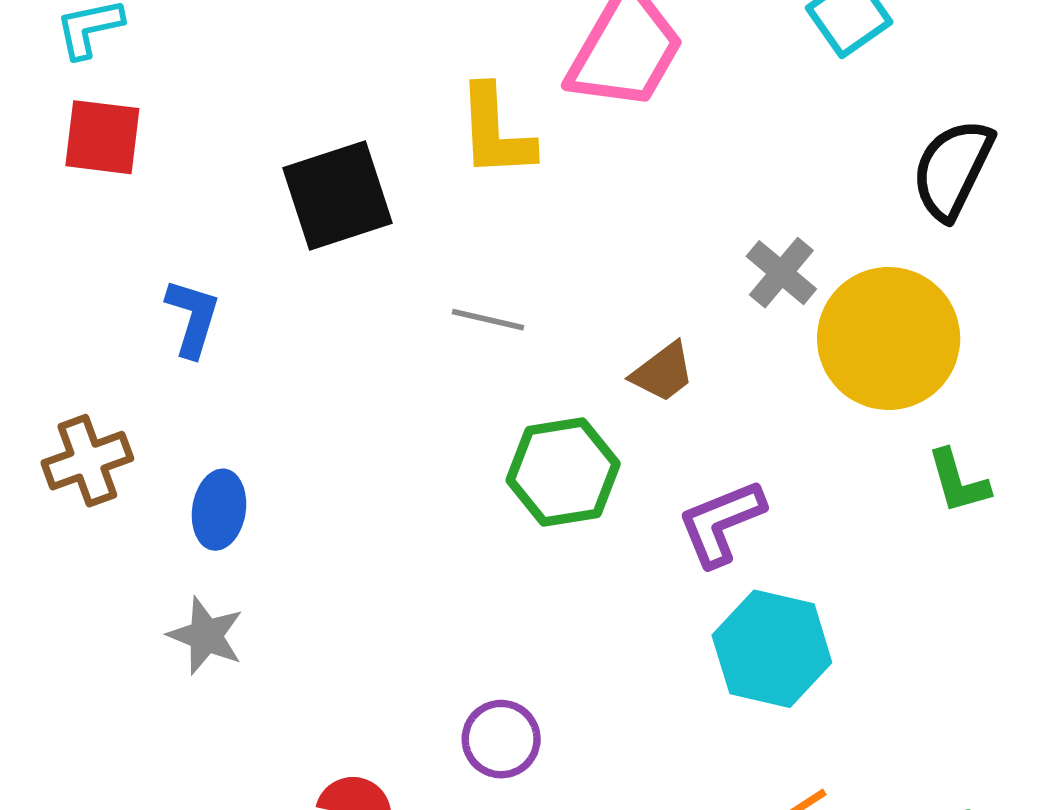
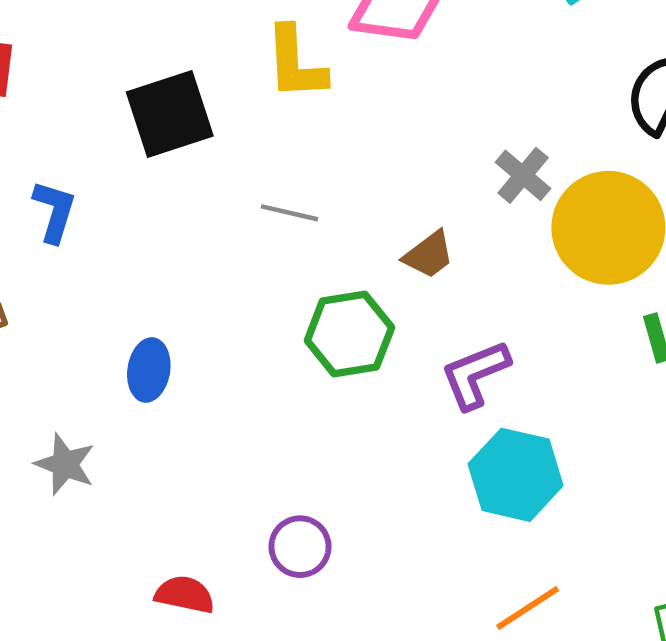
blue ellipse: (219, 510) -> (149, 370), moved

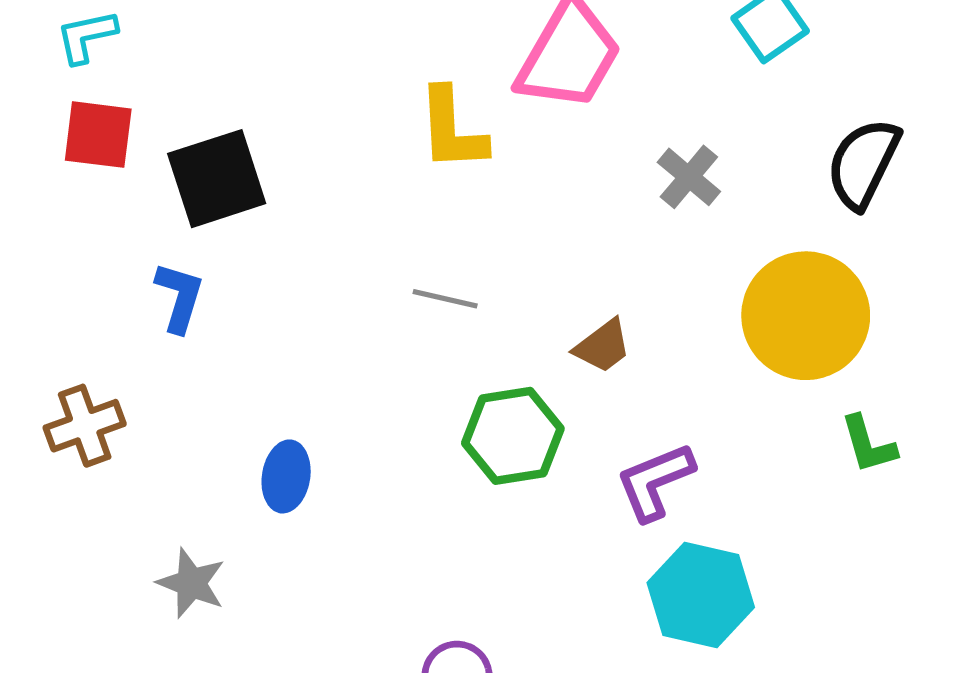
black square: (170, 114) -> (217, 179), moved
gray cross: (523, 175) -> (689, 177), moved

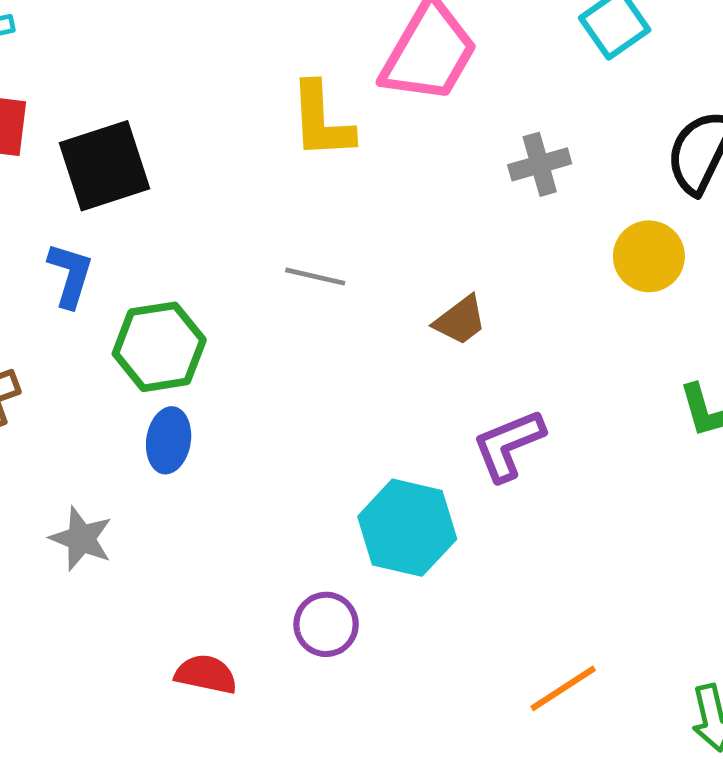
gray cross: (689, 177) -> (540, 164), turned 34
yellow circle: (806, 316) -> (649, 256), moved, size x0.6
green hexagon: (513, 436) -> (159, 347), moved
cyan hexagon: (701, 595) -> (407, 528), moved

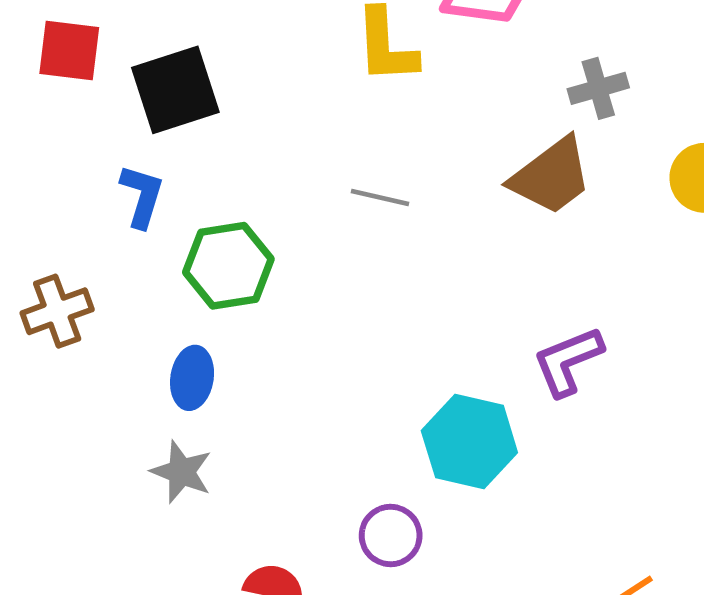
brown trapezoid: (460, 320) -> (551, 176), moved, size x1.6
blue ellipse: (169, 440) -> (192, 378), moved
gray star: (81, 539) -> (181, 472), moved

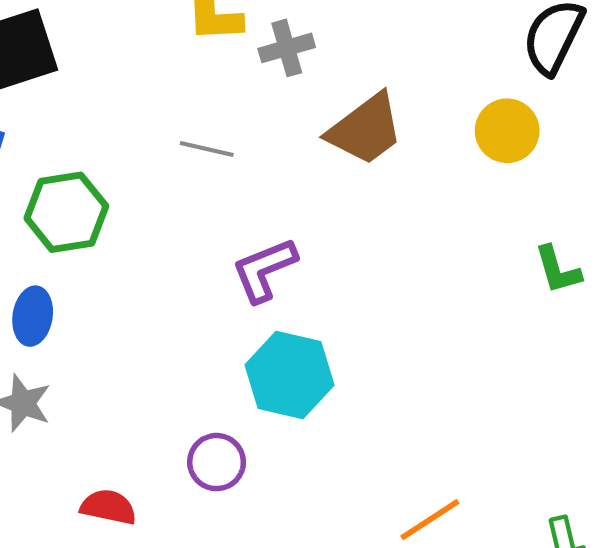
gray cross: (598, 88) -> (287, 48), moved
purple L-shape: (568, 361) -> (264, 270), moved

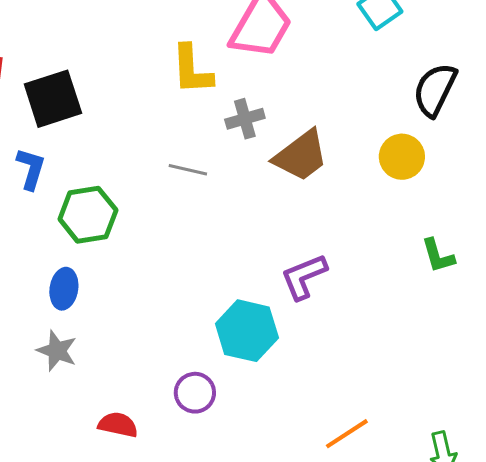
gray cross: (287, 48) -> (245, 119), moved
purple L-shape: (264, 270) -> (304, 277), moved

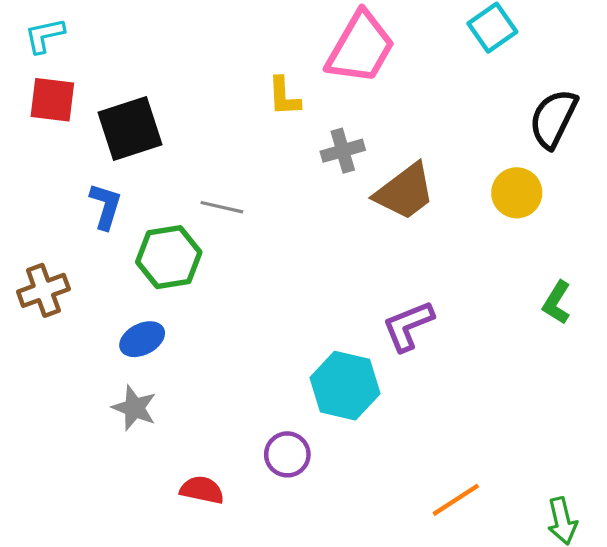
yellow L-shape: (192, 70) -> (284, 96), size x0.7
gray line: (188, 170) -> (222, 207), moved
green L-shape: (438, 256) -> (557, 303), turned 48
blue ellipse: (64, 289) -> (142, 339), turned 54

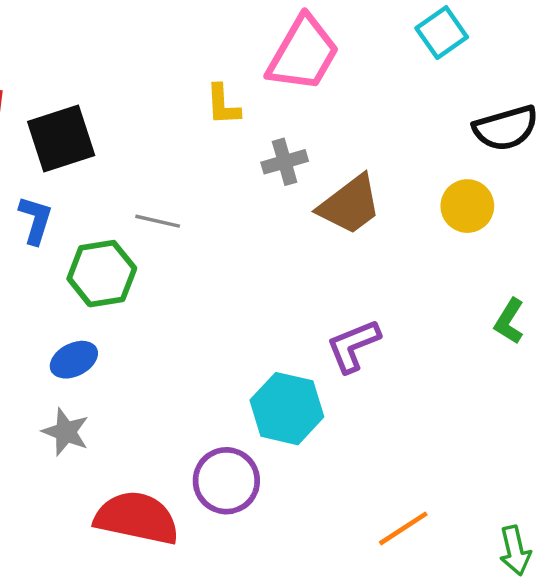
black semicircle: (553, 119) -> (506, 128), turned -132
purple circle: (287, 454) -> (226, 481), size x1.4
red semicircle: (202, 490) -> (137, 518), size x1.8

